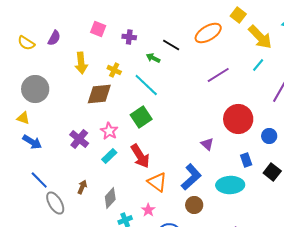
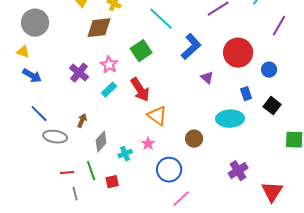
cyan line: (146, 85) -> (161, 19), moved
blue L-shape: (191, 177) -> (191, 47), moved
gray diamond: (110, 198) -> (101, 142), moved
gray ellipse: (55, 203) -> (55, 137), turned -50

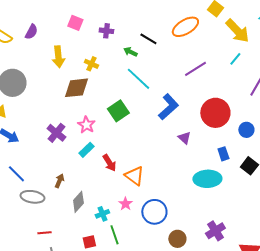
red arrow: (140, 90) -> (109, 163), moved, size x0.7
brown circle: (194, 139) -> (177, 239), moved
blue circle: (169, 170) -> (154, 212), moved
green line: (91, 171) -> (114, 235), moved

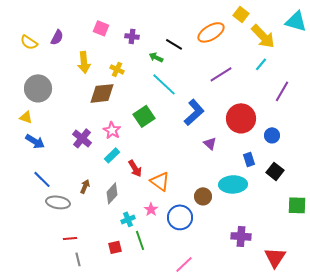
gray diamond: (78, 202) -> (112, 193), moved
purple cross: (215, 231) -> (241, 236), turned 36
brown circle: (177, 239) -> (203, 196), moved

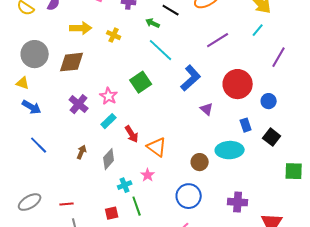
yellow arrow: (84, 62) -> (81, 28), turned -85
brown diamond: (102, 93) -> (72, 62), moved
gray ellipse: (58, 202) -> (30, 202), moved, turned -40
blue circle: (180, 217) -> (189, 196), moved

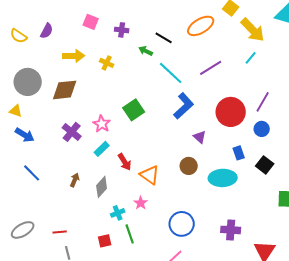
cyan line: (161, 50) -> (171, 73), moved
purple line: (279, 57) -> (263, 102), moved
brown circle: (200, 162) -> (189, 166), moved

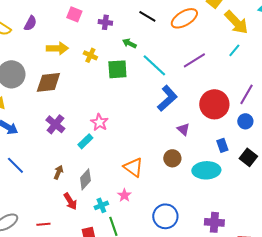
black line: (164, 38) -> (147, 16), moved
green square: (134, 110) -> (117, 69), moved, turned 30
pink star: (102, 124) -> (99, 122), moved
red arrow: (125, 162) -> (70, 201), moved

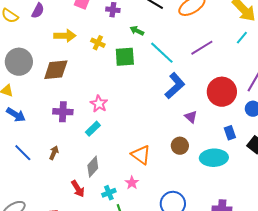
pink star: (99, 122) -> (99, 104), moved
purple cross: (55, 124) -> (63, 112), turned -36
brown arrow: (58, 172) -> (54, 153), moved

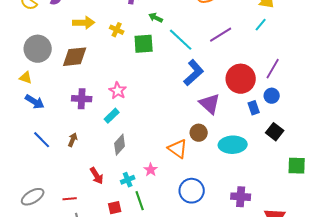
purple triangle: (191, 117) -> (210, 104), size x1.6
blue rectangle: (230, 133) -> (254, 108), moved
orange triangle: (141, 155) -> (178, 149), moved
gray diamond: (93, 167) -> (120, 145), moved

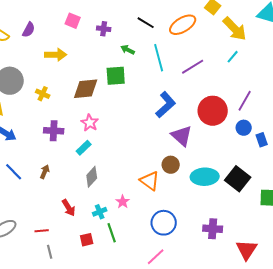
yellow cross: (117, 30) -> (43, 94), moved
cyan line: (181, 40) -> (159, 58), moved, turned 32
brown diamond: (75, 57) -> (86, 89), moved
blue rectangle: (254, 108) -> (262, 140), moved
black square: (275, 132) -> (238, 179), moved, size x1.4

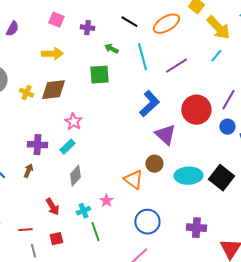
yellow arrow: (56, 55) -> (52, 54), moved
brown diamond: (86, 89) -> (53, 90), moved
purple cross: (54, 131) -> (37, 145), moved
red square: (87, 240) -> (56, 239), moved

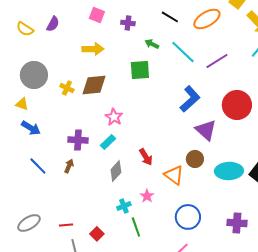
cyan line: (142, 57) -> (183, 52), turned -32
red arrow: (52, 207) -> (146, 157), moved
red square: (56, 239) -> (97, 234), turned -32

